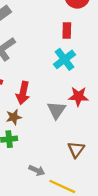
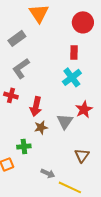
red star: (78, 96) -> (84, 109), turned -30
brown star: (14, 117) -> (41, 127), moved

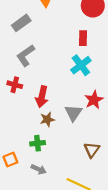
green cross: (24, 146) -> (38, 143), moved
gray arrow: (48, 173) -> (39, 169), moved

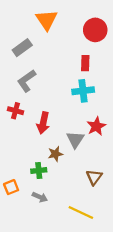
cyan cross: (81, 65) -> (83, 91), turned 30
brown star: (47, 119) -> (55, 154), moved

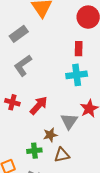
red cross: (16, 111) -> (12, 102), moved
red arrow: (43, 123) -> (39, 105), turned -150
brown triangle: (94, 177) -> (62, 155), moved, turned 42

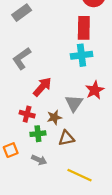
red rectangle: (79, 49) -> (84, 28), size x1.5
gray L-shape: (23, 65) -> (22, 58), moved
red cross: (12, 102) -> (27, 114), moved

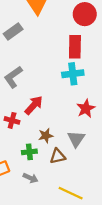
gray triangle: (74, 103) -> (76, 139), moved
red cross: (27, 114) -> (12, 120), moved

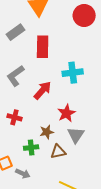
red rectangle: (75, 47) -> (43, 47), moved
red arrow: (34, 105) -> (43, 90), moved
red star: (86, 108) -> (66, 113), moved
gray arrow: (30, 178) -> (23, 173), moved

